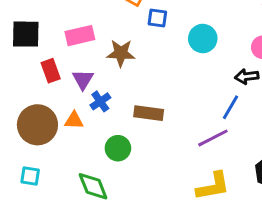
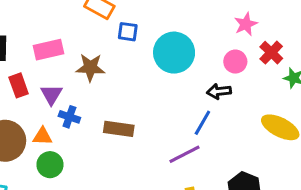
cyan circle: (203, 38) -> (174, 53), size x1.4
blue cross: (100, 101) -> (69, 117), turned -36
green circle: (118, 148) -> (50, 165), moved

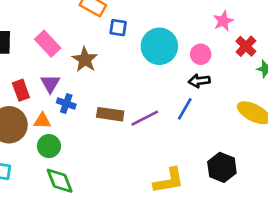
pink rectangle: (48, 50) -> (48, 44), turned 60
pink circle: (235, 62) -> (201, 54), moved
brown star: (90, 68) -> (85, 60), turned 30
red rectangle: (19, 85) -> (21, 90), moved
purple line: (185, 154) -> (145, 118), moved

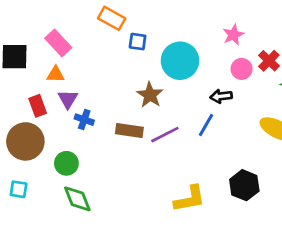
pink star: (223, 21) -> (233, 35), moved
pink rectangle: (48, 44) -> (58, 43), moved
pink circle: (201, 54) -> (242, 69), moved
brown star: (85, 60) -> (150, 95), moved
orange triangle: (42, 121) -> (55, 74), moved

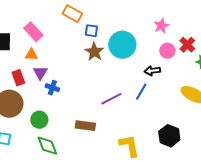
brown star: (150, 95) -> (94, 52), moved
brown rectangle: (129, 130) -> (85, 126), moved
yellow L-shape: (190, 199) -> (129, 146), turned -90

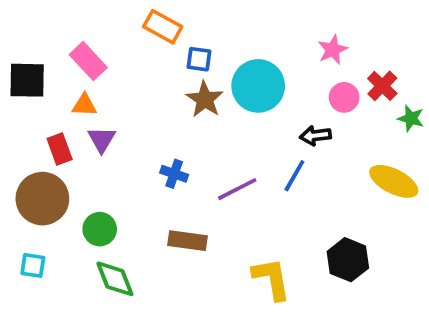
blue cross: (52, 88) -> (174, 174), moved

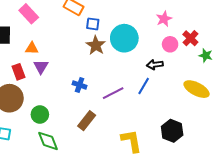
pink rectangle: (88, 61) -> (29, 14), moved
brown rectangle: (188, 241) -> (87, 121), turned -60

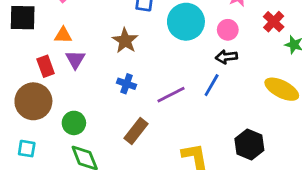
pink circle: (170, 44) -> (228, 30), moved
brown star: (96, 45) -> (125, 41), moved

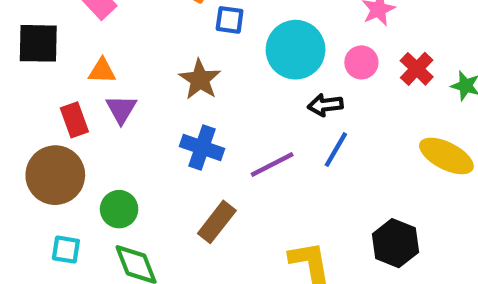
red cross: (274, 22) -> (417, 69), moved
black arrow: (226, 57) -> (325, 105), moved
blue cross: (127, 84) -> (202, 147), size x1.4
cyan square: (27, 149) -> (66, 250), moved

